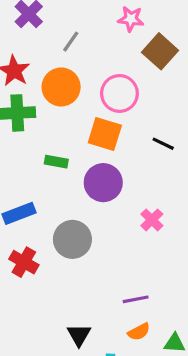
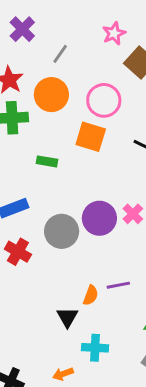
pink star: (131, 19) -> (114, 33), turned -30
purple circle: (103, 183) -> (99, 218), moved
orange semicircle: (139, 332) -> (91, 295), moved, turned -42

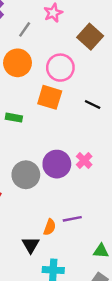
pink star: (114, 33) -> (53, 13), moved

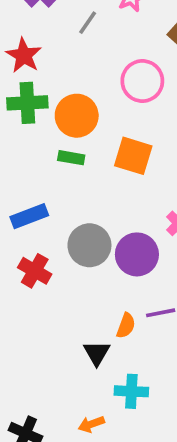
orange circle: (18, 63) -> (77, 116), moved
orange square: (50, 97) -> (133, 156), moved
purple circle: (57, 164) -> (137, 254), moved

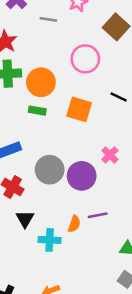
gray line: (88, 23) -> (48, 19), turned 63
black triangle: (97, 353) -> (25, 219), moved
cyan cross: (131, 391) -> (50, 240), moved

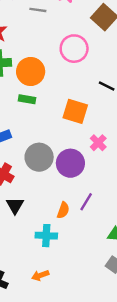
orange square: (79, 109) -> (75, 111), moved
purple line: (98, 215) -> (86, 202), turned -48
cyan cross: (50, 240) -> (46, 236), moved

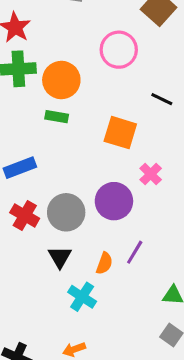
gray circle: (39, 157) -> (66, 212), moved
black triangle: (15, 205) -> (60, 257), moved
cyan cross: (46, 236) -> (82, 297), turned 30

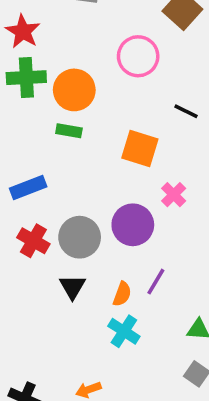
cyan cross: (82, 297) -> (124, 331), moved

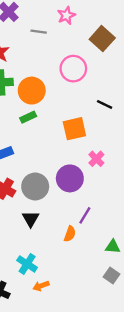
green rectangle: (69, 131) -> (28, 117), turned -35
orange square: (140, 149) -> (74, 129), turned -30
orange semicircle: (122, 294) -> (70, 234), moved
cyan cross: (124, 331) -> (27, 264), moved

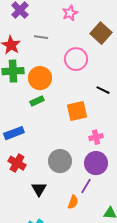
gray line: (39, 32) -> (41, 37), moved
pink cross: (96, 159) -> (96, 137), turned 32
purple circle: (70, 178) -> (96, 163), moved
gray circle: (35, 187) -> (60, 161), moved

